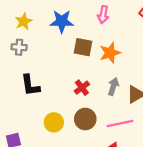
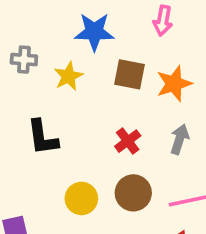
yellow star: (24, 21) -> (68, 76), moved
gray cross: (19, 47) -> (24, 60), moved

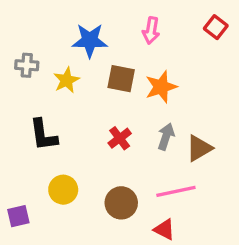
brown circle: (133, 193) -> (121, 203), moved
yellow circle: (81, 198) -> (63, 190), moved

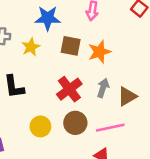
red cross: (120, 138) -> (69, 89), size x1.5
yellow circle: (63, 190) -> (40, 126), moved
brown circle: (121, 203) -> (75, 123), moved

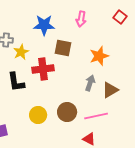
yellow star: (31, 47) -> (21, 52), moved
orange star: (99, 52) -> (99, 56), moved
red cross: (69, 89) -> (43, 69), moved, turned 30

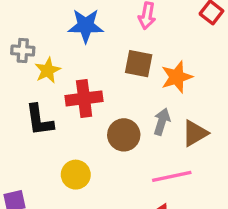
brown square: (63, 48) -> (139, 64), moved
brown circle: (67, 112) -> (124, 135), moved

